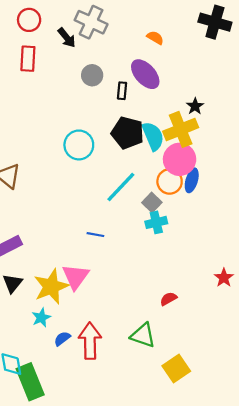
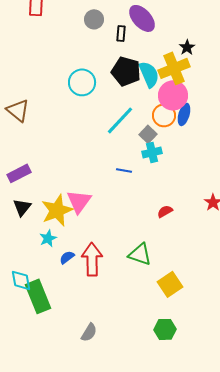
blue line: (95, 235) -> (124, 170), moved
red semicircle: (168, 299) -> (165, 211), moved

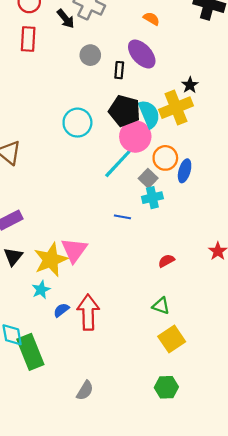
pink circle: (173, 95) -> (135, 137), moved
blue ellipse: (184, 114) -> (185, 171), moved
green triangle: (140, 254) -> (161, 306), moved, size x0.7

